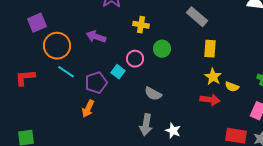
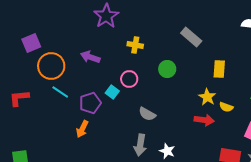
green circle: (162, 49) -> (167, 69), moved
yellow rectangle: (210, 49) -> (219, 69), moved

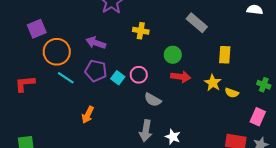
pink circle: (129, 79) -> (139, 75), moved
purple pentagon: (90, 103) -> (96, 71), moved, turned 30
red arrow: (204, 120) -> (181, 77), moved

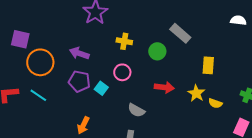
purple square: (37, 29) -> (20, 39), turned 36
green circle: (173, 55) -> (157, 51), moved
pink circle: (139, 75) -> (122, 72), moved
cyan line: (66, 78) -> (38, 95), moved
orange arrow: (88, 115) -> (83, 125), moved

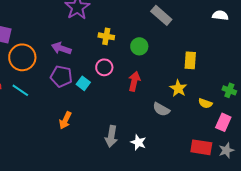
gray rectangle: (180, 33) -> (161, 15), moved
red arrow: (164, 87) -> (134, 81), moved, turned -84
yellow semicircle: (215, 103) -> (205, 103), moved
gray semicircle: (136, 110) -> (161, 109), moved

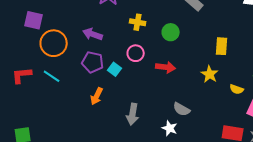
red arrow: (134, 81) -> (166, 67), turned 84
gray semicircle: (161, 109) -> (182, 109), moved
orange arrow: (65, 120) -> (97, 96), moved
gray arrow: (111, 136) -> (133, 114), moved

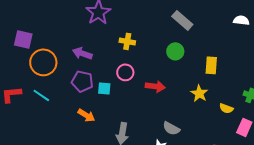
green circle: (171, 32) -> (175, 51), moved
cyan square: (115, 69) -> (104, 88), turned -32
orange arrow: (97, 96) -> (86, 115), turned -84

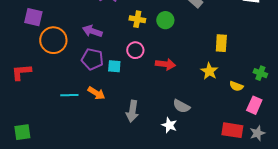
green circle: (175, 51) -> (165, 20), moved
cyan line: (41, 95) -> (69, 95), moved, turned -36

